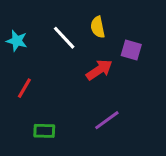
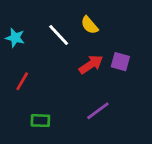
yellow semicircle: (98, 27) -> (89, 25), turned -30
purple square: (131, 50) -> (120, 62), moved

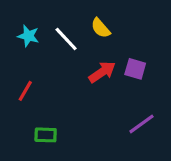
cyan star: (15, 38) -> (28, 36), moved
purple line: (98, 111) -> (142, 124), moved

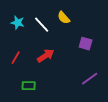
red arrow: (102, 72) -> (46, 56), moved

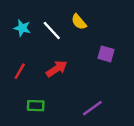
purple line: (90, 79) -> (92, 108), moved

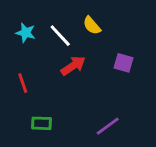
red arrow: (57, 69) -> (73, 66), moved
red line: (20, 71) -> (23, 83), turned -49

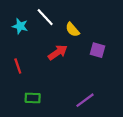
yellow semicircle: (92, 25) -> (72, 30), moved
white line: (60, 36) -> (45, 17), moved

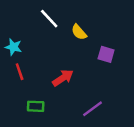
cyan star: (20, 26) -> (13, 47), moved
red arrow: (58, 52) -> (63, 78), moved

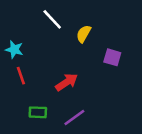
yellow semicircle: (79, 32) -> (84, 34), turned 70
purple line: (92, 109) -> (74, 117), moved

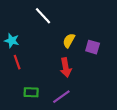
yellow semicircle: (84, 34) -> (69, 41), moved
red arrow: (67, 82) -> (66, 68), moved, turned 114

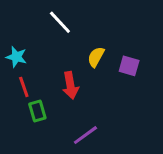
red arrow: (66, 68) -> (70, 85), moved
green rectangle: (31, 92) -> (37, 111), moved, turned 72

